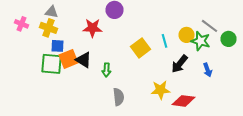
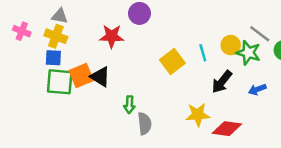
blue square: (58, 46) -> (53, 58), moved
green arrow: (106, 70) -> (129, 105), moved
blue arrow: (208, 70) -> (257, 89), turned 88

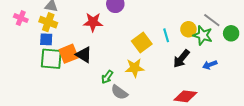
green arrow: (129, 105) -> (107, 77), turned 32
yellow star: (198, 115) -> (135, 68), moved
gray semicircle: (145, 124) -> (119, 92), turned 132

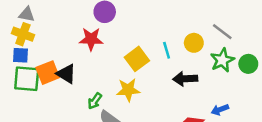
red star: (93, 22) -> (91, 39), moved
green circle: (231, 33) -> (248, 64), moved
green star: (203, 35) -> (222, 60), moved, turned 30
black arrow: (181, 59) -> (185, 79), turned 48
blue arrow: (210, 65) -> (220, 110), moved

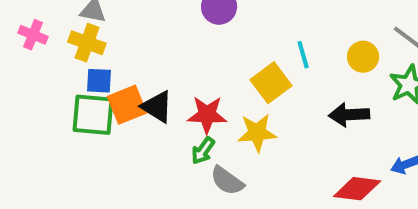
red star: (91, 39) -> (207, 115), moved
cyan line: (167, 50) -> (303, 55), moved
blue square: (20, 55) -> (99, 81), moved

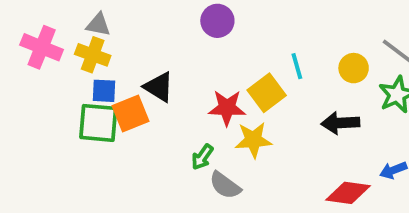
pink cross: (33, 35) -> (42, 47), size x1.5
black triangle: (157, 107) -> (159, 87), moved
red star: (207, 115) -> (227, 108), moved

